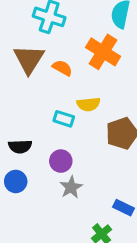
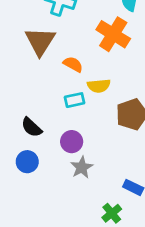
orange semicircle: (62, 68) -> (73, 64), moved
cyan rectangle: (64, 119) -> (74, 100), turned -30
black semicircle: (20, 147) -> (32, 127), turned 45

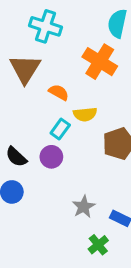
cyan rectangle: (74, 100) -> (60, 129), turned -42
purple circle: (72, 142) -> (51, 157), moved
gray star: (82, 167) -> (84, 207), moved

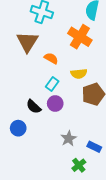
yellow semicircle: (85, 114) -> (79, 74), moved
black semicircle: (16, 157) -> (34, 107), moved
purple circle: (51, 157) -> (55, 104), moved

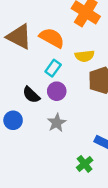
brown triangle: (27, 42) -> (19, 37), moved, turned -35
orange semicircle: (51, 58) -> (52, 38), size x1.5
gray star: (69, 138) -> (57, 123), moved

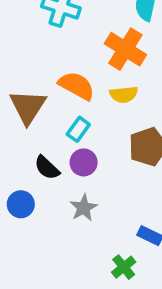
brown triangle: (19, 37) -> (28, 107), moved, turned 36
yellow semicircle: (85, 56) -> (124, 94), moved

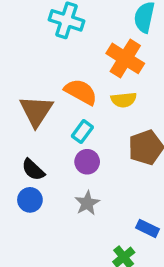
black semicircle: (47, 168) -> (33, 170), moved

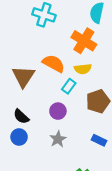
cyan rectangle: (82, 132) -> (69, 86), moved
blue rectangle: (148, 228) -> (99, 140), moved

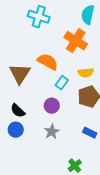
yellow semicircle: (83, 69) -> (86, 73), moved

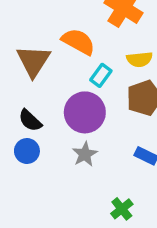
purple circle: (52, 106) -> (85, 112), size x1.6

